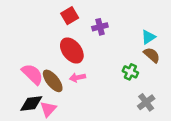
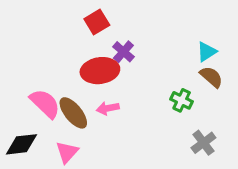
purple cross: (100, 27) -> (123, 52), moved, turned -35
red ellipse: (72, 51) -> (100, 71), turned -60
black diamond: (31, 103) -> (22, 144), moved

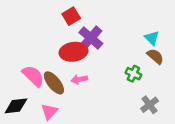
purple cross: (123, 52) -> (91, 38), size x1.5
cyan triangle: (207, 52) -> (152, 38), turned -42

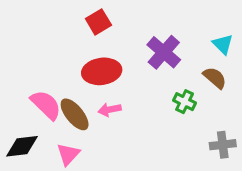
purple cross: (91, 38) -> (164, 52), moved
cyan triangle: (152, 38) -> (223, 44), moved
gray cross: (150, 105) -> (223, 145), moved, turned 30

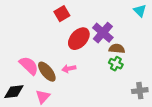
cyan triangle: (223, 44) -> (140, 11), moved
red ellipse: (102, 71) -> (79, 39), moved, turned -40
brown semicircle: (215, 78) -> (117, 49), moved, turned -35

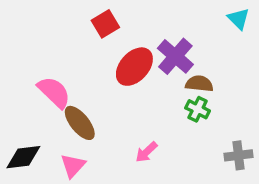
pink semicircle: (29, 66) -> (54, 92), moved
pink arrow: (69, 69) -> (146, 152), moved, turned -32

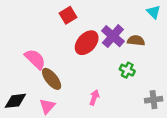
brown semicircle: (199, 84) -> (136, 40), moved
pink arrow: (146, 152) -> (94, 98), turned 152

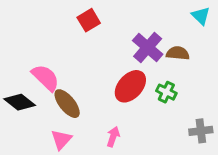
red ellipse: (87, 43) -> (130, 86), moved
pink arrow: (94, 98) -> (113, 137), moved
black diamond: (15, 101) -> (20, 102), moved, turned 45

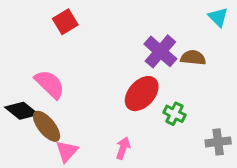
red square: (89, 20) -> (65, 22), moved
green cross: (166, 92) -> (174, 114), moved
brown ellipse: (67, 104) -> (47, 126), moved

